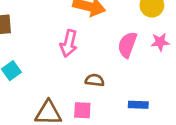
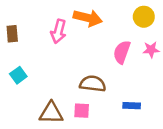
pink arrow: (69, 43) -> (58, 31), moved
brown semicircle: (95, 80) -> (93, 84), size x1.5

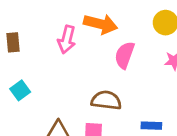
pink semicircle: (122, 52) -> (125, 55), moved

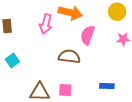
brown semicircle: (106, 100) -> (69, 56), moved

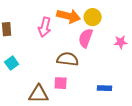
yellow circle: (117, 12) -> (93, 17), moved
pink square: (65, 90) -> (61, 83), moved

